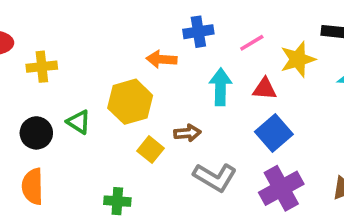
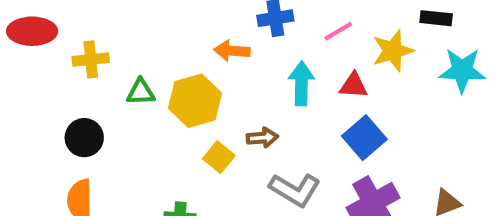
green triangle: (79, 122) -> (141, 92), moved, turned -35

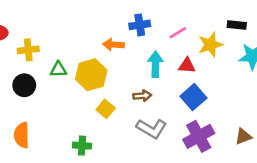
black circle: (84, 138) -> (24, 85), moved
brown arrow: (262, 138) -> (142, 96), moved

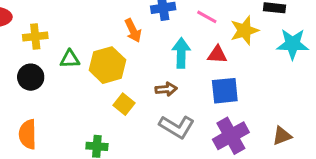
pink line: (178, 33) -> (207, 17), turned 60
orange arrow: (113, 45) -> (133, 30), turned -120
blue square: (193, 97) -> (225, 91), turned 35

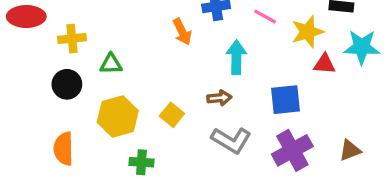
red triangle: (217, 55) -> (324, 64), moved
yellow hexagon: (107, 65) -> (118, 116), moved

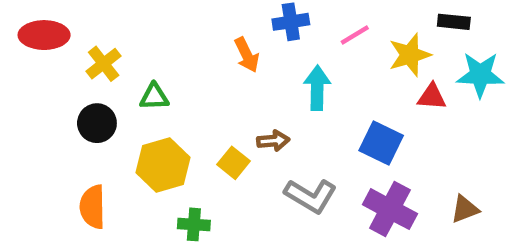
pink line: (265, 17) -> (355, 35), turned -60
yellow cross: (72, 39) -> (104, 64), turned -32
brown arrow: (219, 98) -> (273, 141), moved
blue square: (286, 100) -> (381, 143), turned 32
purple cross: (292, 150) -> (390, 209), turned -33

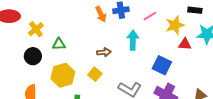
orange arrow: (247, 55) -> (101, 14), moved
brown arrow: (273, 141) -> (104, 52), moved

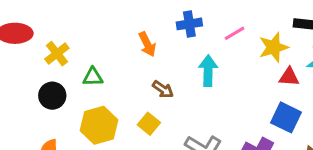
orange arrow: (101, 14) -> (147, 44), moved
brown arrow: (104, 52) -> (163, 89), turned 40
blue square: (162, 65) -> (286, 117), moved

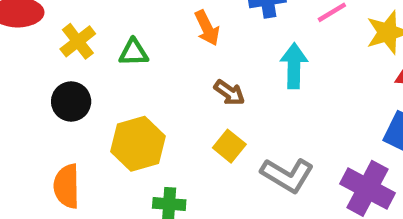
green triangle: (93, 77) -> (133, 52), moved
yellow square: (149, 124) -> (229, 146), moved

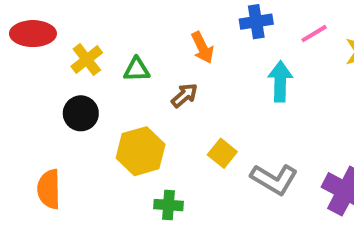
brown arrow: (229, 93) -> (184, 95), moved, turned -76
orange semicircle: (67, 186) -> (49, 189), moved

